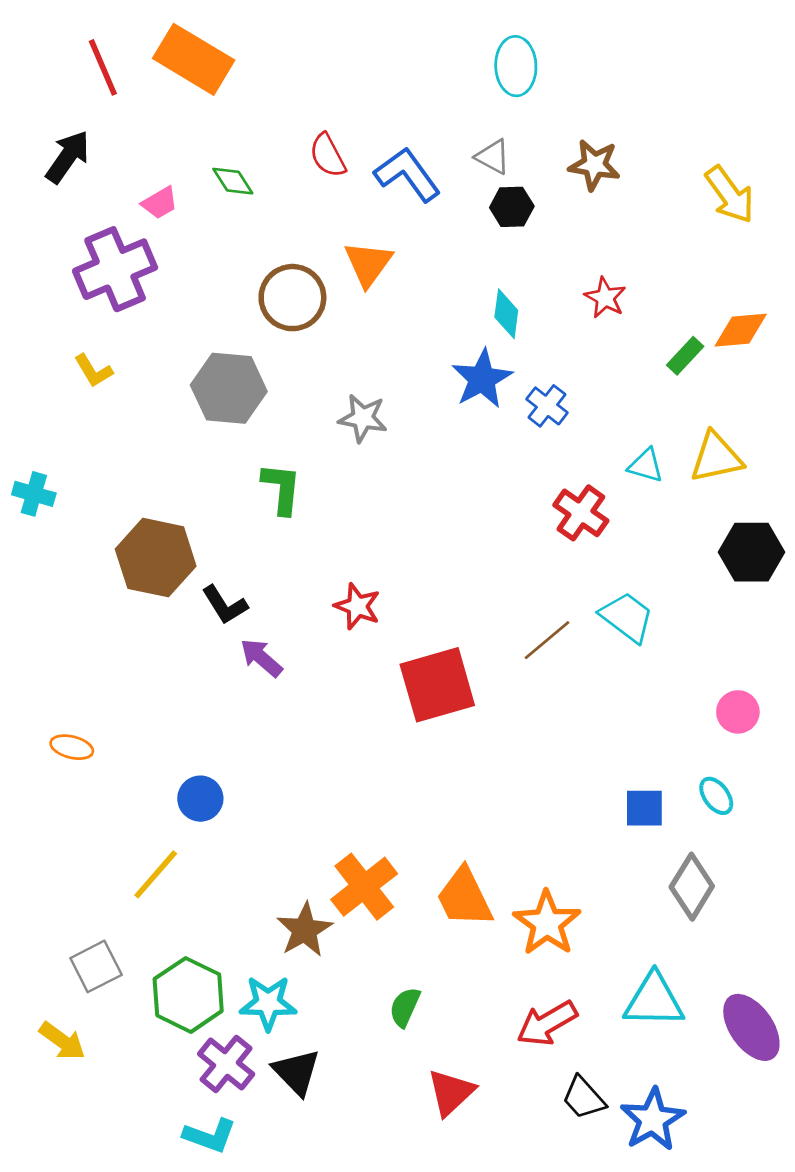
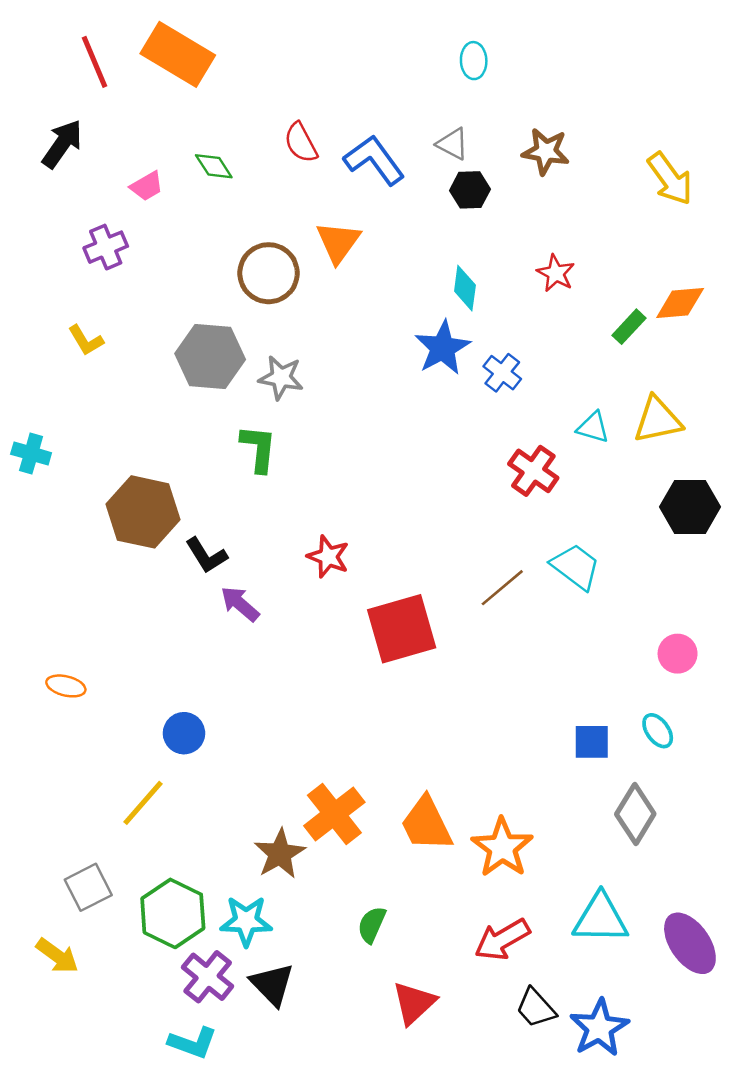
cyan ellipse: (516, 66) -> (474, 61), size x0.7
purple cross: (115, 269) -> (106, 247), size x0.6
gray star: (363, 418) -> (281, 378), moved

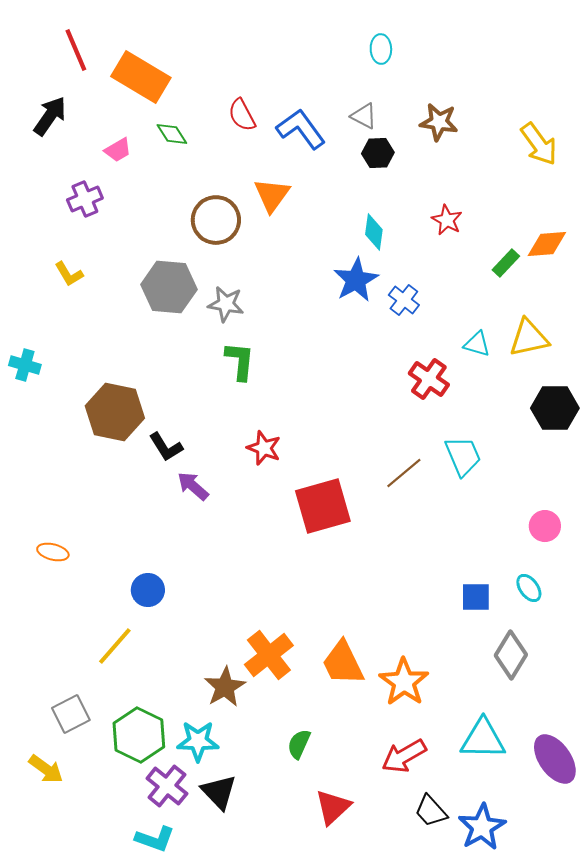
orange rectangle: (178, 54) -> (141, 77), moved
green L-shape: (259, 448) -> (240, 361), moved
cyan trapezoid: (576, 567) -> (463, 456), turned 30

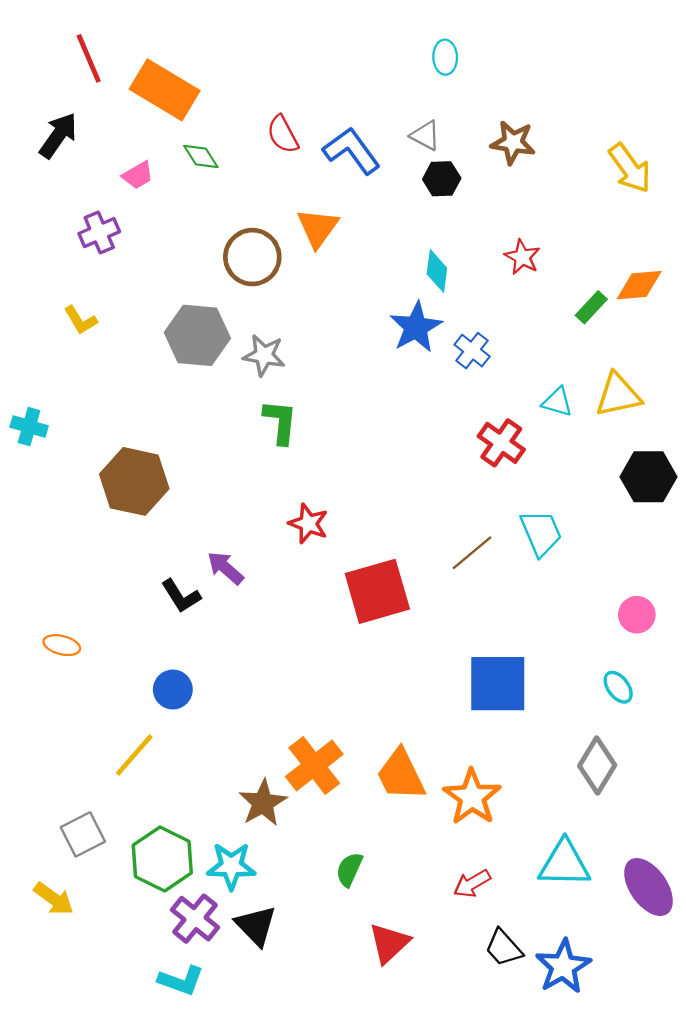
black L-shape: (166, 447) -> (181, 596), moved
blue square: (476, 597) -> (498, 684), moved, size x1.8
red arrow: (404, 756) -> (472, 884), size x0.7

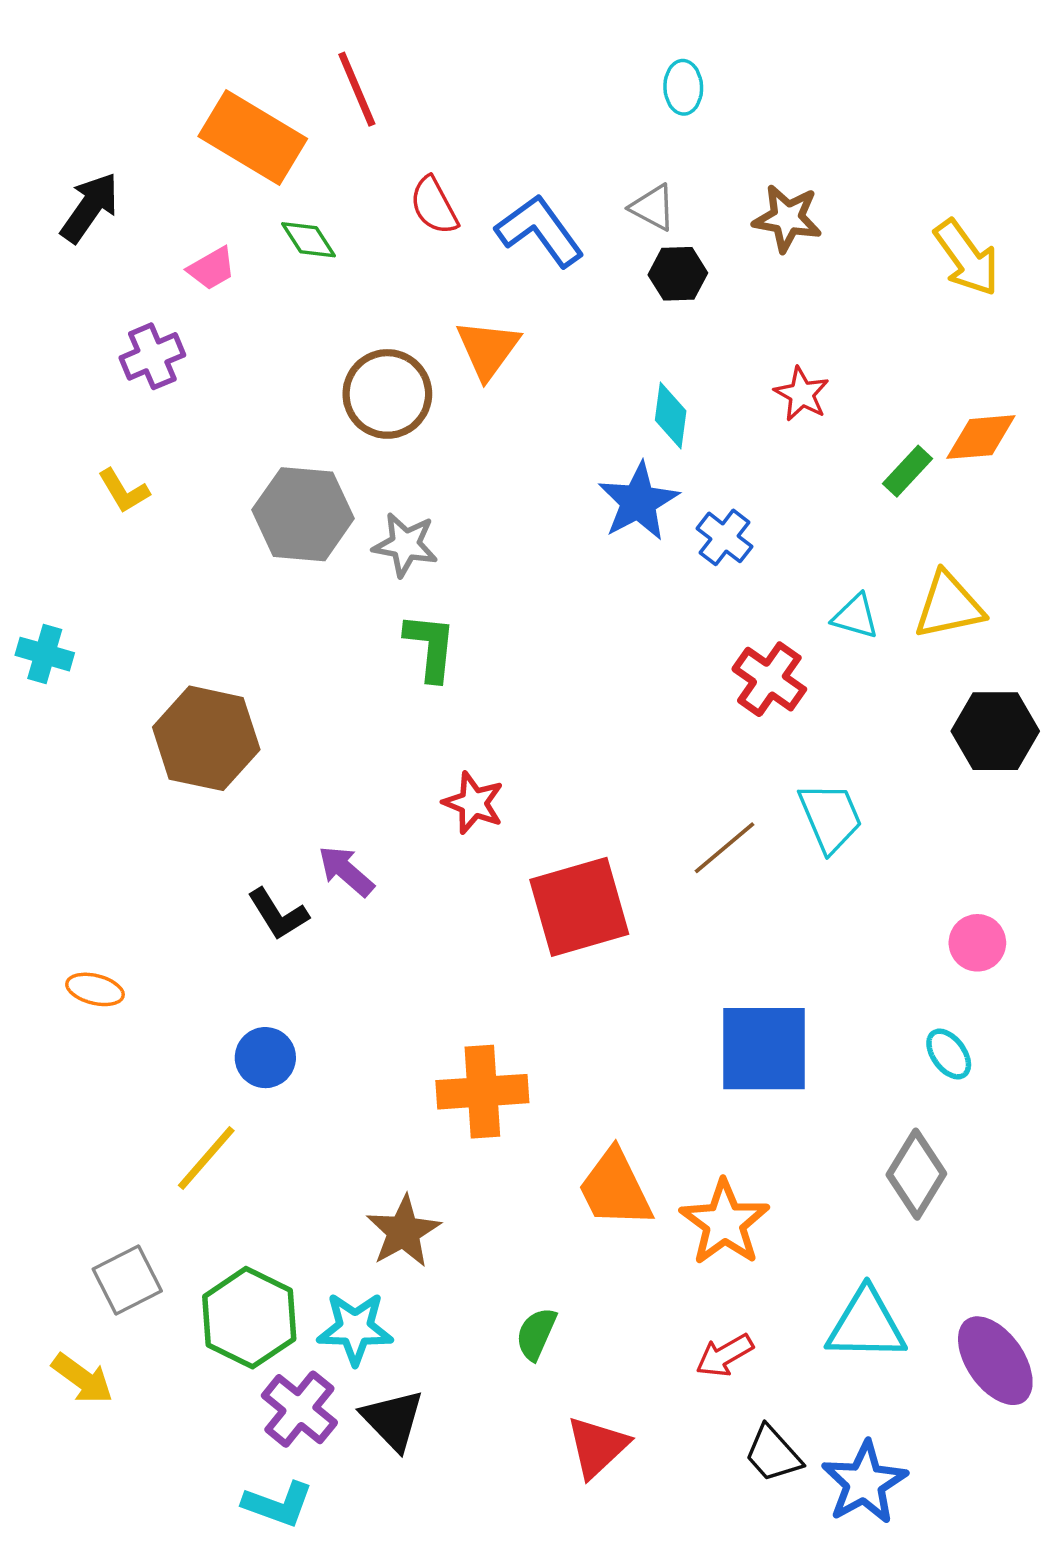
red line: (89, 58) -> (357, 89), moved
orange cross: (314, 765) -> (482, 1092), moved, turned 34

